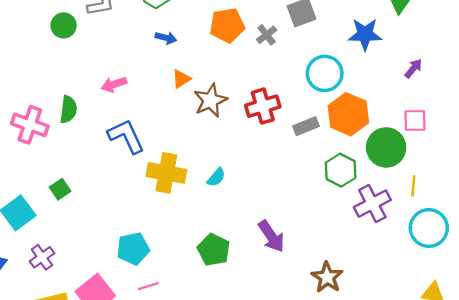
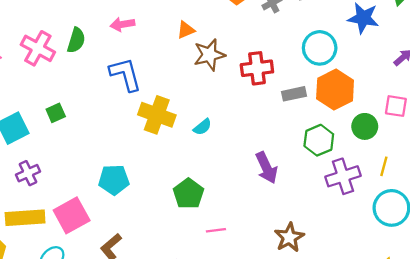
green circle: (386, 147) -> (365, 126), size x0.7
purple arrow: (271, 236) -> (267, 168), moved
pink line: (148, 286) -> (216, 230), moved

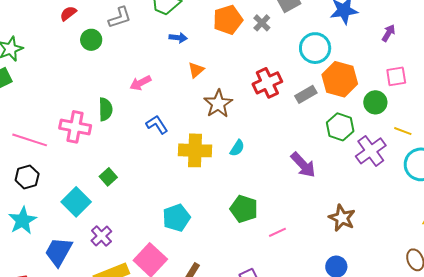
brown star: (209, 55) -> (218, 104), moved
blue L-shape: (125, 74) -> (157, 125), size x0.7
yellow line: (384, 166) -> (403, 131), turned -66

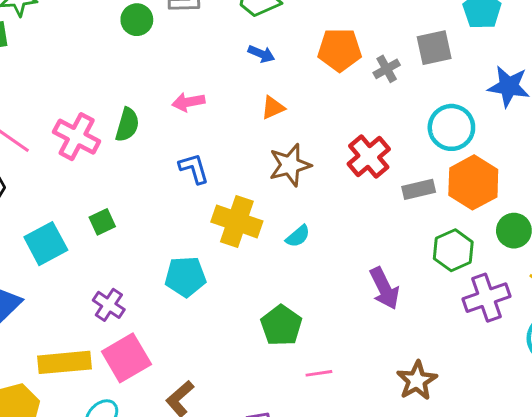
red cross: (267, 83) -> (369, 156), turned -32
cyan pentagon: (176, 218) -> (185, 277), moved
purple cross: (101, 236) -> (109, 305), moved, turned -30

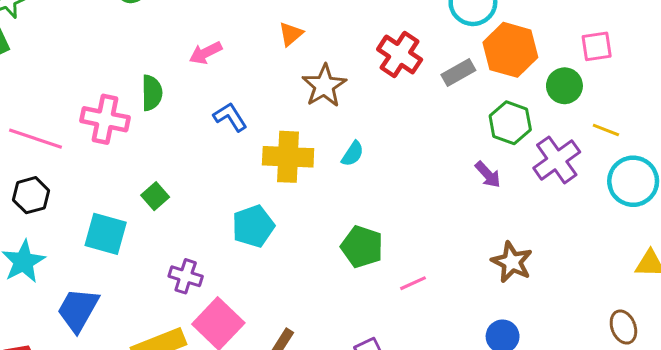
cyan square: (46, 244) -> (106, 234), turned -30
purple arrow: (384, 288) -> (488, 175), moved, size x0.7

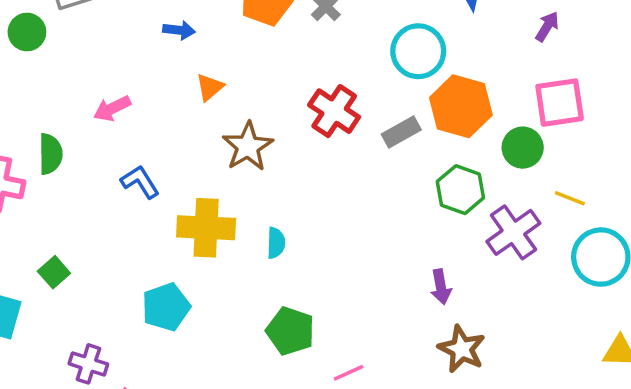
pink square: (597, 46) -> (560, 103), size x1.4
cyan semicircle: (353, 154) -> (276, 243), moved, turned -32
purple arrow: (488, 175) -> (441, 287), moved, turned 32

